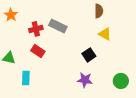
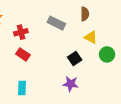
gray rectangle: (58, 26) -> (56, 23), moved
cyan rectangle: (26, 78) -> (22, 88), moved
green circle: (121, 81) -> (107, 54), moved

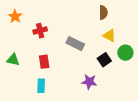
gray rectangle: (56, 23) -> (75, 44), moved
red rectangle: (23, 54) -> (44, 62), moved, turned 48
black square: (75, 59) -> (104, 60), moved

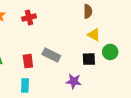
red cross: (40, 31) -> (29, 17), moved
gray rectangle: (75, 44) -> (51, 55), moved
black square: (104, 60) -> (89, 59), turned 32

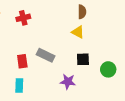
yellow triangle: (94, 35) -> (78, 32), moved
green circle: (110, 52) -> (108, 69), moved

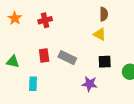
red rectangle: (22, 61) -> (44, 56), moved
cyan rectangle: (19, 86) -> (33, 84), moved

